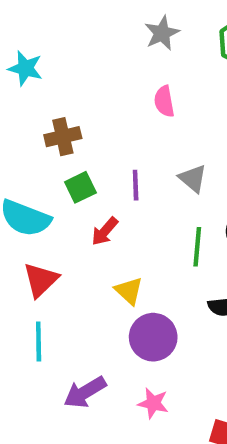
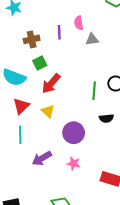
gray triangle: (193, 178) -> (92, 39), moved, turned -48
purple line: (136, 185) -> (59, 32), moved
red arrow: (105, 231) -> (51, 84), size x1.5
yellow triangle: (129, 291) -> (48, 111), moved

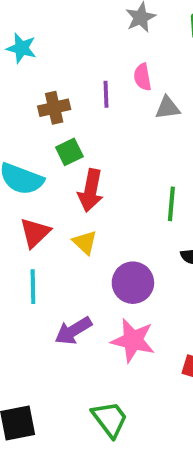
red arrow: (51, 84) -> (91, 190), turned -30
pink star: (74, 163) -> (133, 340), size x1.6

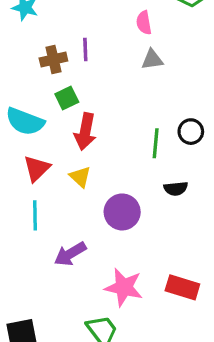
pink semicircle: (143, 77) -> (144, 23), moved
purple line: (106, 94) -> (85, 49), moved
pink star: (133, 340) -> (124, 287), moved

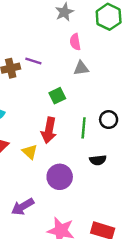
purple line: (85, 49) -> (33, 61), turned -70
green square: (67, 98) -> (57, 96), moved
red arrow: (85, 132) -> (49, 130), moved

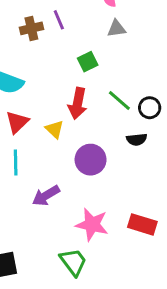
purple line: (33, 61) -> (59, 20), turned 49
black circle: (109, 120) -> (150, 108), moved
green line: (84, 128) -> (119, 101), turned -54

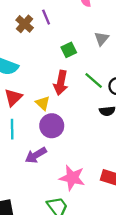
brown cross: (31, 28) -> (25, 24), turned -36
gray triangle: (116, 28) -> (102, 39), moved, turned -42
purple circle: (91, 160) -> (52, 126), moved

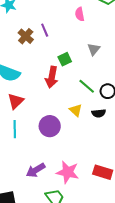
red arrow: (61, 83) -> (52, 77), moved
yellow triangle: (43, 103) -> (76, 110), moved
purple arrow: (36, 155) -> (36, 170), moved

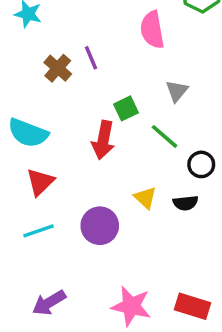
pink semicircle: (80, 14) -> (152, 30), size x1.5
green line: (87, 86) -> (164, 136), moved
cyan line: (15, 129) -> (39, 231), turned 72
purple arrow: (36, 170) -> (49, 303), moved

